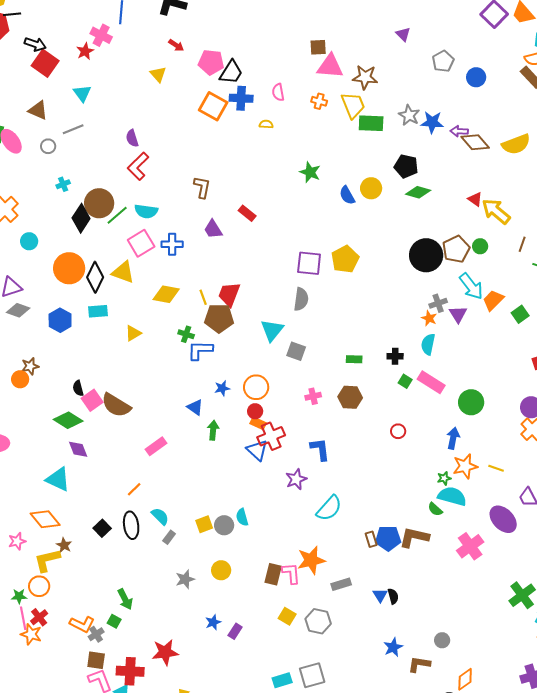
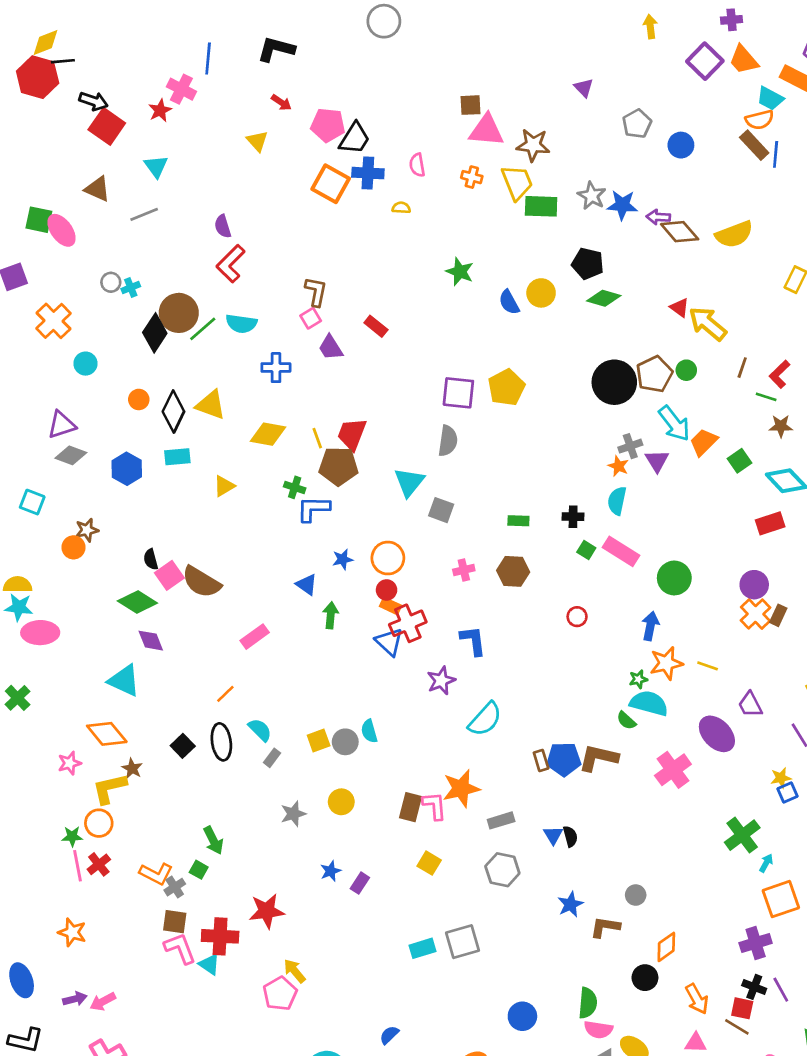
gray circle: (48, 146) -> (111, 282), moved
pink square: (141, 243) -> (311, 318), moved, size x0.6
orange circle: (69, 268) -> (139, 399), size x0.5
gray hexagon: (318, 621) -> (502, 870), moved
orange star: (31, 634) -> (72, 932), moved

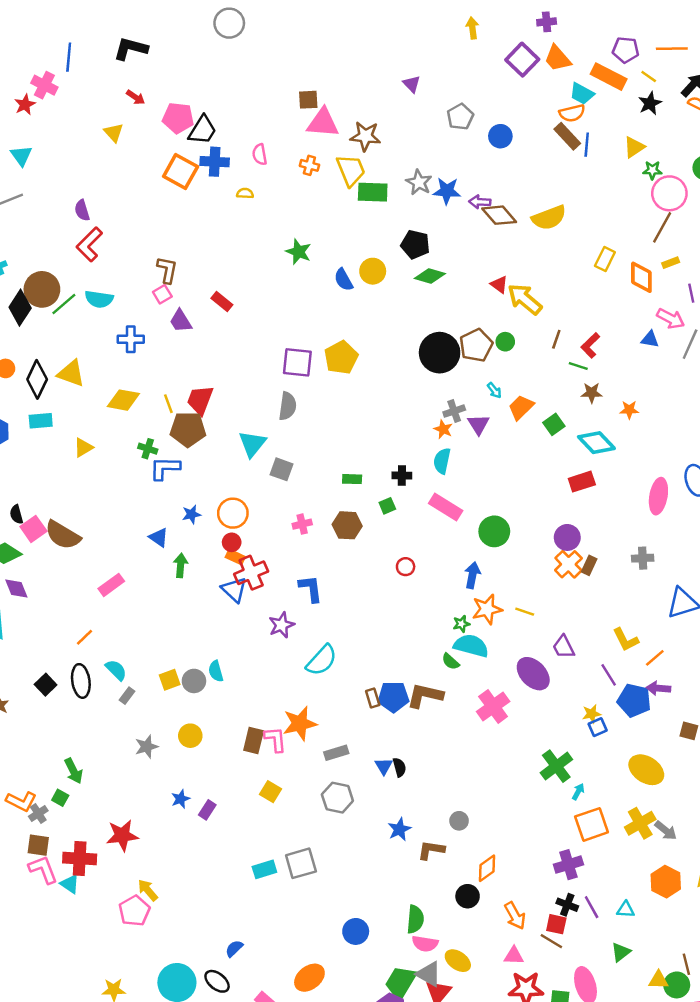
cyan arrow: (674, 423) -> (494, 390), size x0.5
green square: (586, 550) -> (387, 506), moved, turned 35

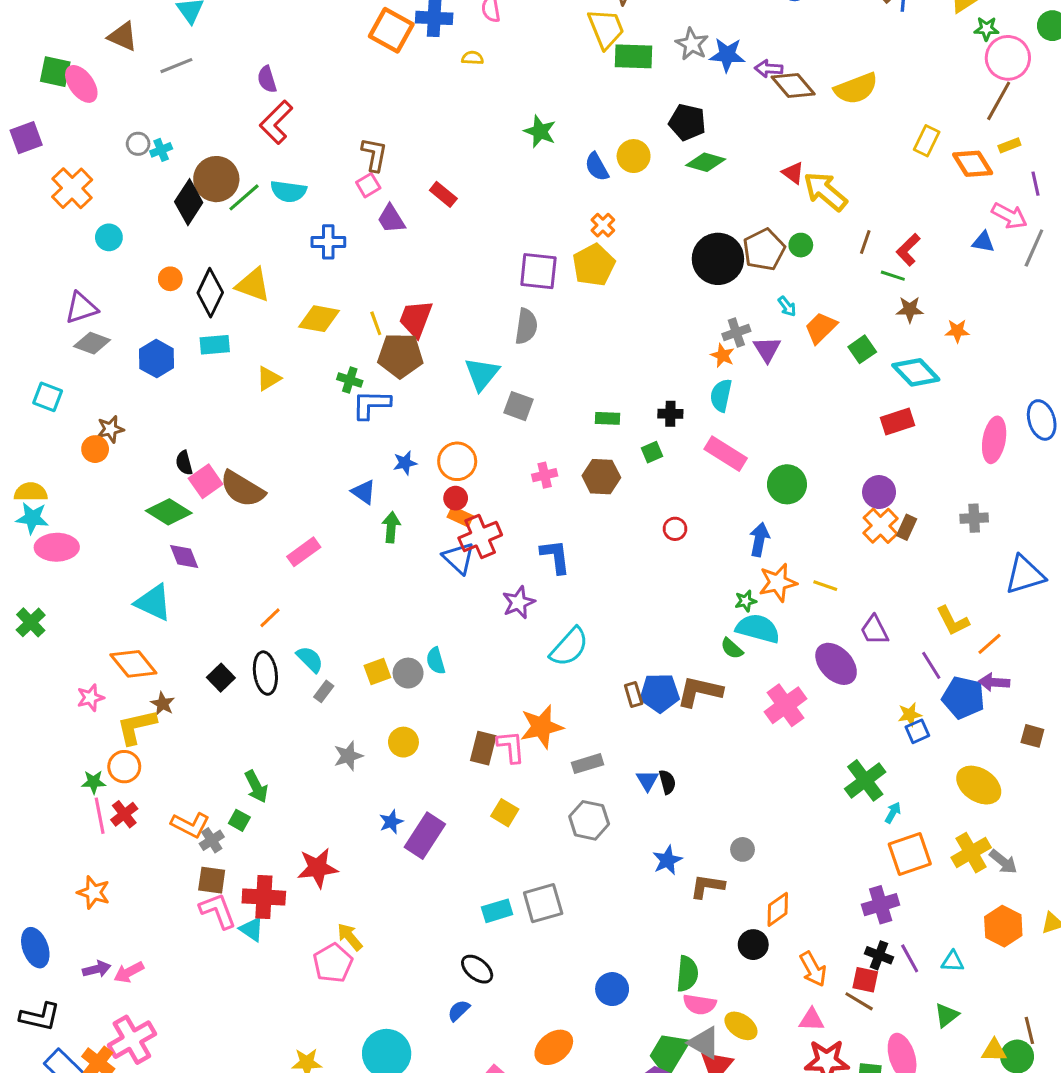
orange cross: (309, 165) -> (603, 225), moved, turned 30
orange diamond: (641, 277) -> (973, 164), turned -32
purple rectangle: (207, 810) -> (425, 836), size x1.8
black ellipse: (217, 981) -> (477, 969), moved

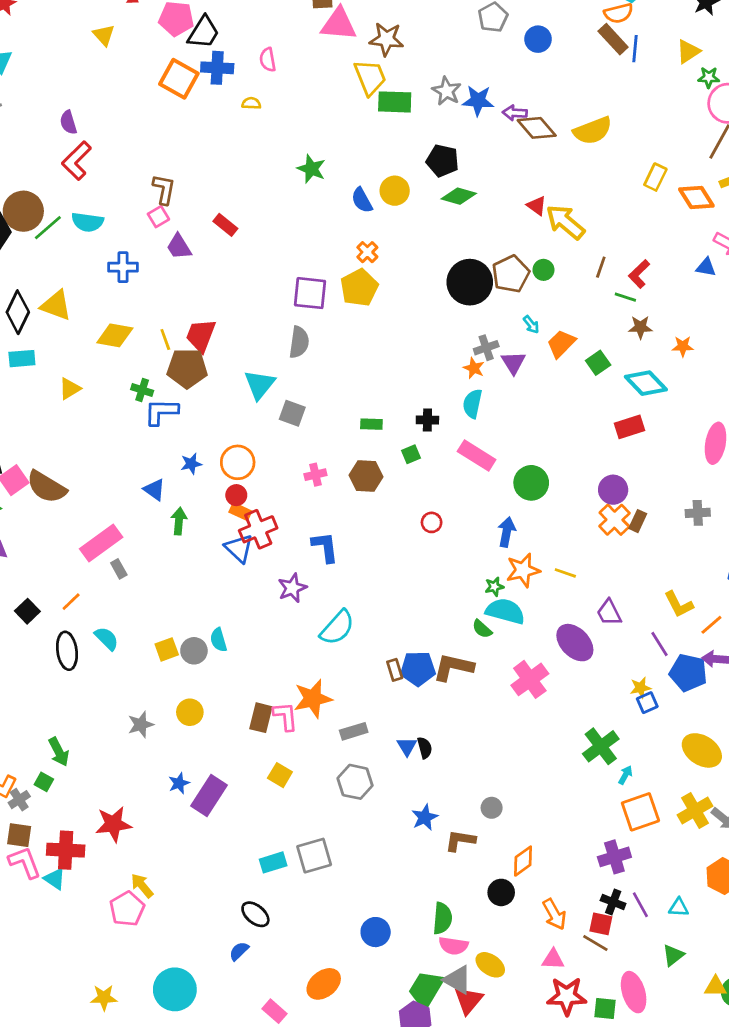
pink rectangle: (304, 552) -> (101, 543), size x1.4
black square: (221, 678) -> (27, 611), moved
gray rectangle: (324, 691) -> (119, 569), moved, turned -66

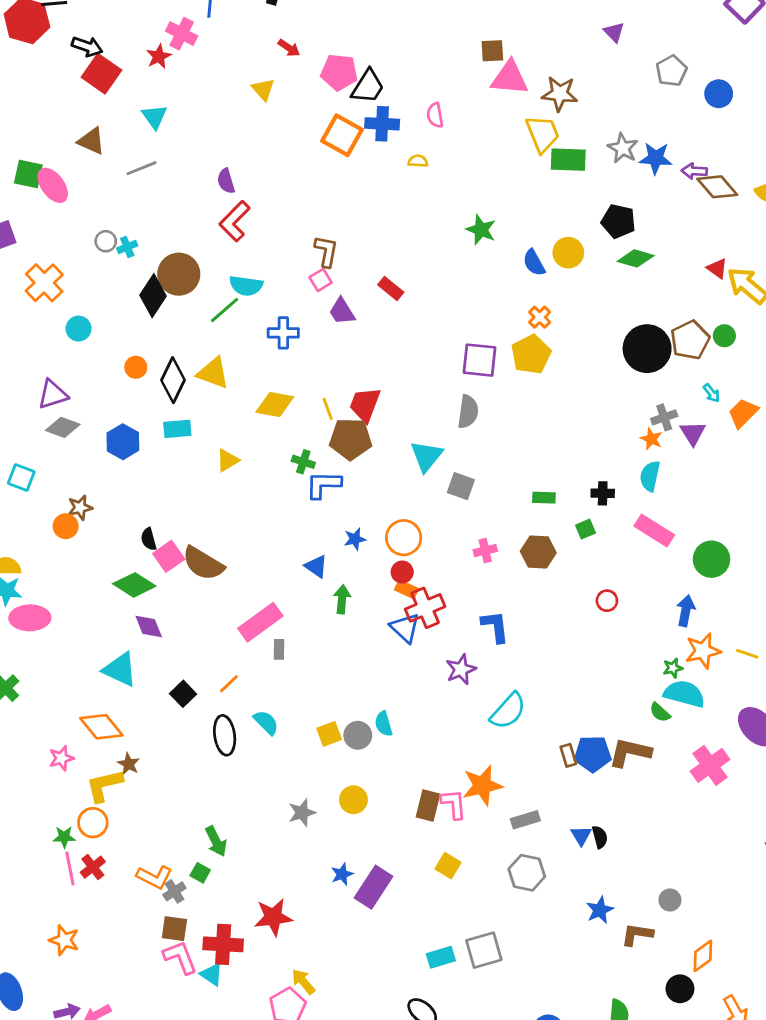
green line: (48, 228) -> (225, 310), moved
gray rectangle: (119, 569) -> (279, 649), turned 30

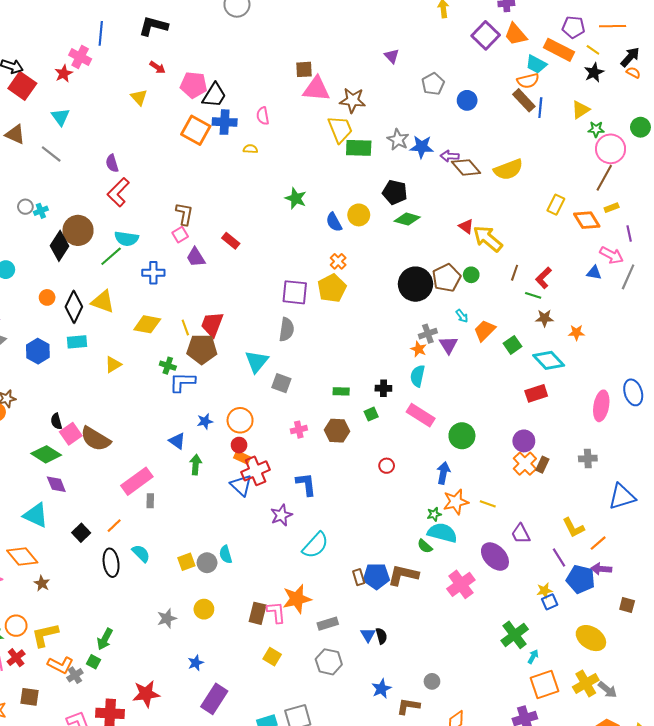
gray line: (142, 168) -> (51, 154), turned 60
yellow L-shape: (104, 785) -> (45, 635), moved
green arrow: (216, 841) -> (105, 639), turned 55
purple rectangle: (374, 887) -> (214, 699), moved
brown square: (174, 929) -> (30, 697), moved

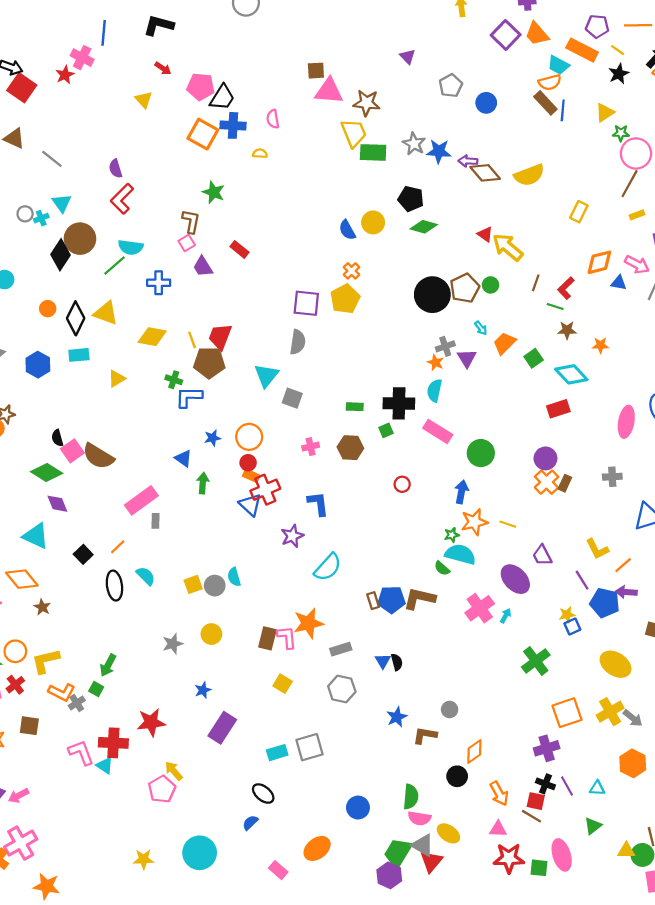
cyan triangle: (60, 117) -> (62, 203), moved
green star: (296, 198) -> (214, 192), moved
orange diamond: (587, 220) -> (599, 262), moved, turned -72
black cross: (383, 388) -> (399, 403), size x1.8
cyan arrow: (533, 657) -> (506, 616), moved

